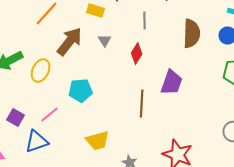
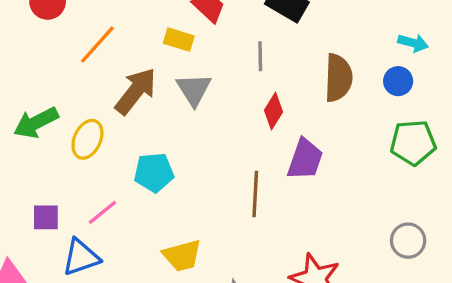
gray triangle: (105, 40) -> (194, 89), size x1.6
red diamond: (137, 54) -> (274, 111), moved
purple square: (16, 118) -> (46, 217), turned -30

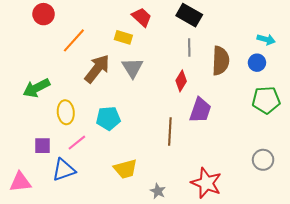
gray line: (260, 56) -> (189, 47), moved
yellow ellipse: (87, 139) -> (66, 112), moved, turned -30

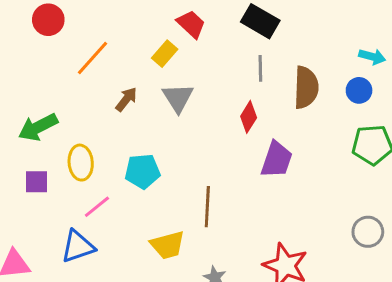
yellow rectangle: (123, 37) -> (165, 54), turned -66
brown arrow: (97, 69) -> (126, 99), size x0.6
brown line: (170, 131) -> (207, 207), moved
purple square: (42, 146) -> (37, 182), moved

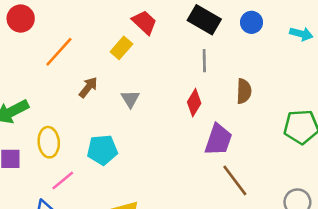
cyan arrow: (372, 57) -> (301, 34), moved
brown semicircle: (306, 87) -> (244, 91), moved, size x0.7
blue circle: (359, 90) -> (252, 22), moved
gray triangle: (178, 98) -> (130, 99), moved, size x0.7
brown line: (207, 207) -> (235, 180), moved, turned -40

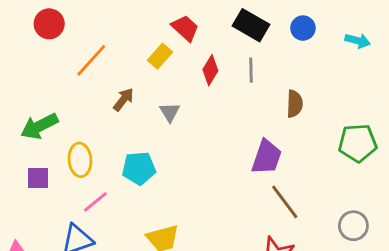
red diamond: (194, 103) -> (210, 70), moved

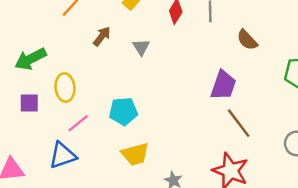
brown semicircle: (295, 104) -> (247, 40), turned 135
cyan pentagon: (139, 168) -> (123, 111), moved

